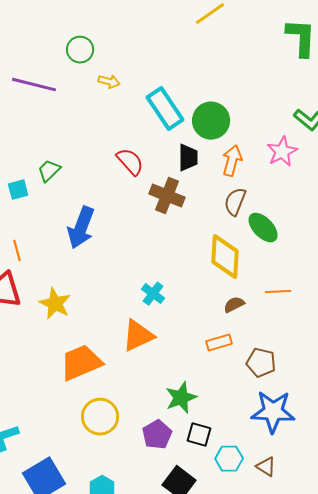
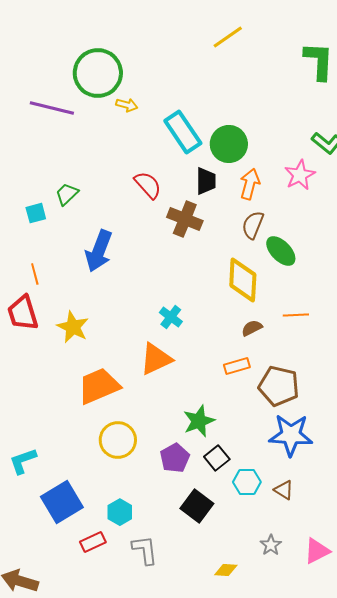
green circle: (80, 50) -> (98, 73), size x1.8
brown pentagon: (261, 363) -> (279, 386), size x1.4
black square: (199, 435) -> (217, 458), turned 35

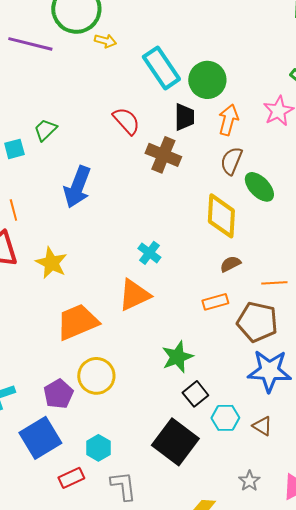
orange line: (296, 315) -> (274, 283), moved
purple pentagon: (175, 458) -> (58, 394), moved
black square: (197, 506) -> (175, 442), size x1.4

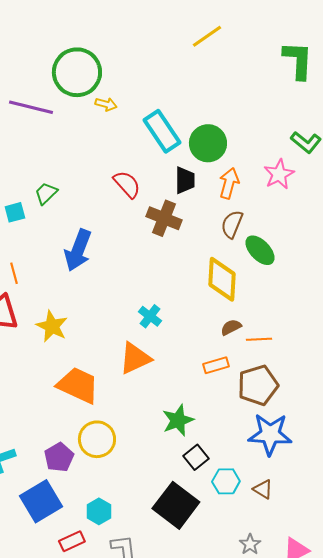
orange line: (274, 283) -> (259, 339), moved
orange trapezoid: (77, 322) -> (78, 385), turned 48
brown pentagon: (257, 322) -> (258, 385), turned -30

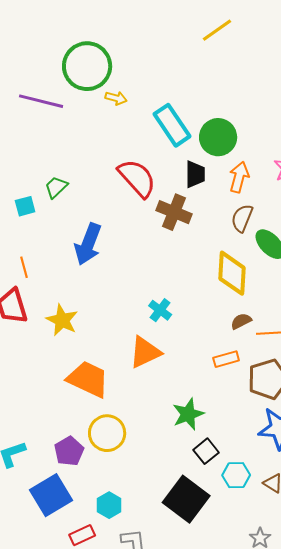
red semicircle: (127, 184) -> (137, 178), size x1.4

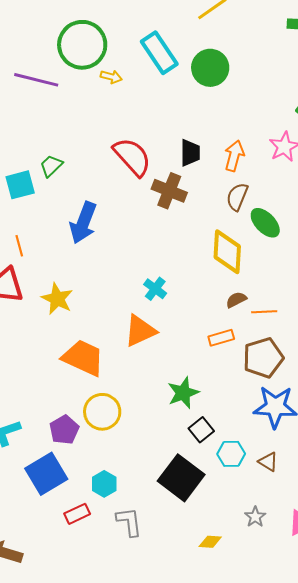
cyan rectangle: (172, 125) -> (159, 53), moved
green circle: (218, 137) -> (210, 68), moved
cyan square: (25, 206) -> (20, 185), size x1.4

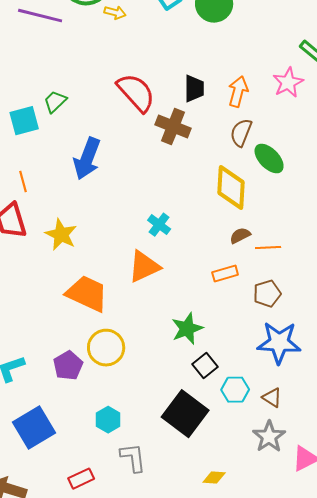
brown pentagon: (263, 358) -> (267, 294), size x0.7
blue square: (46, 474) -> (34, 428), moved
red rectangle: (77, 514) -> (81, 479), moved
gray star: (255, 517) -> (269, 437), moved, size x1.5

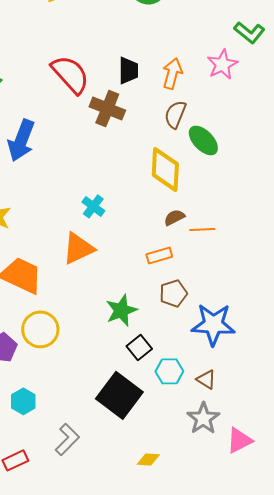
brown pentagon: (267, 294) -> (173, 293), moved
cyan hexagon: (108, 420) -> (23, 401), moved
gray L-shape: (133, 458) -> (67, 439), turned 52

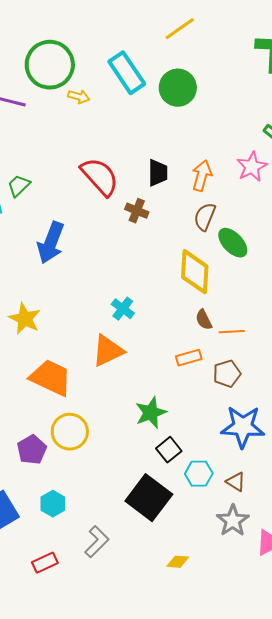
brown cross: (107, 108) -> (137, 211), size x0.7
brown semicircle: (174, 217) -> (204, 320), turned -90
brown pentagon: (173, 293) -> (227, 374), moved

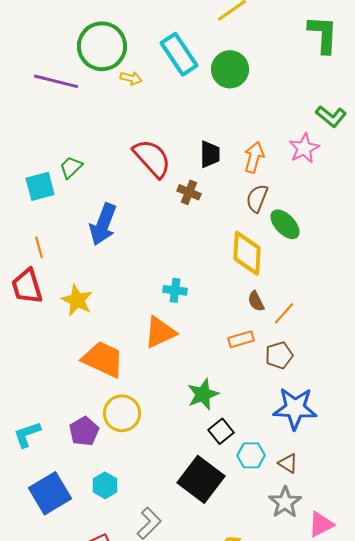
cyan cross: (123, 309) -> (175, 290), turned -30
orange line: (232, 332) -> (284, 313), turned -45

